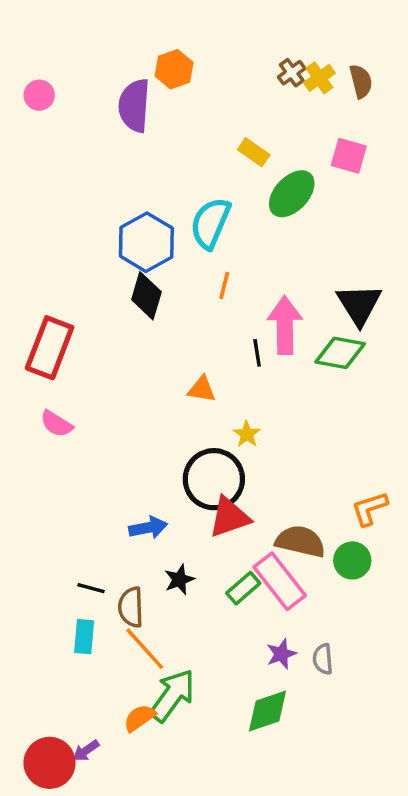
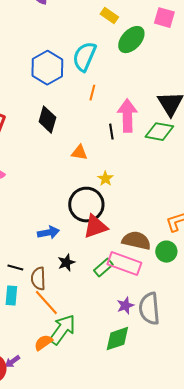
black diamond: (146, 296) -> (47, 120), moved
pink rectangle: (280, 581) -> (124, 264), turned -32
gray semicircle: (323, 659) -> (149, 309), size x1.8

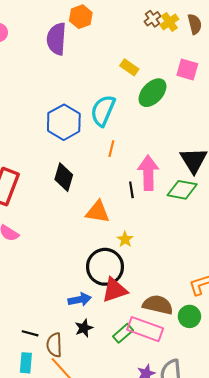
orange triangle: (79, 153) -> (98, 212), size x1.4
blue arrow: (48, 233) -> (80, 300), moved

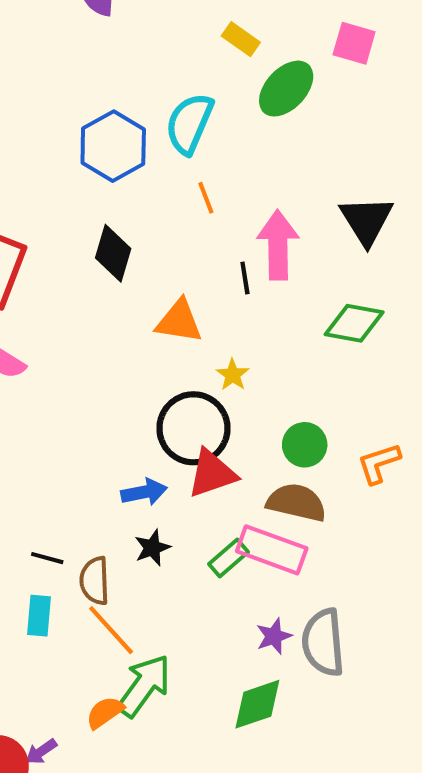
orange line: (111, 149) -> (206, 198), turned -35
green diamond: (182, 190) -> (354, 323), moved
green circle: (189, 316) -> (305, 445), moved

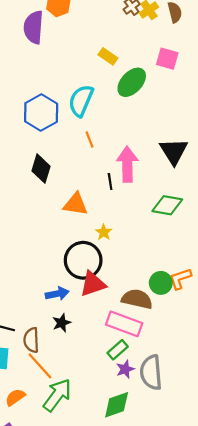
green circle: (305, 445) -> (161, 283), moved
green rectangle: (228, 558) -> (118, 350), moved
orange semicircle: (105, 712) -> (15, 397), moved

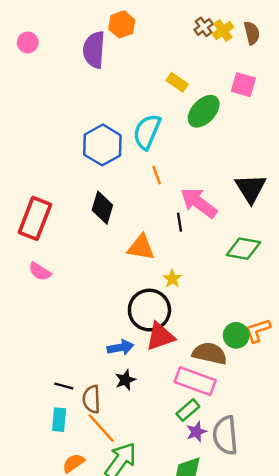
pink arrow: (127, 164) -> (199, 203), turned -52

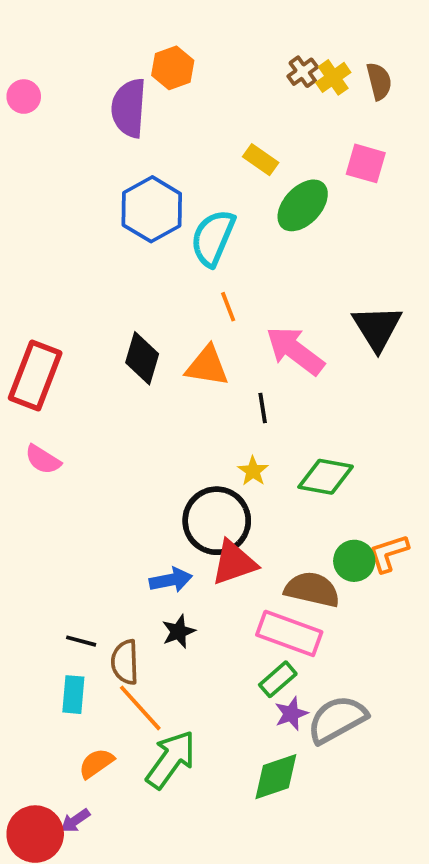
blue hexagon: (102, 145) -> (152, 209), moved
black line: (180, 222) -> (263, 408), moved
orange triangle: (141, 247) -> (207, 366), moved
green diamond: (243, 249) -> (326, 477), moved
gray semicircle: (225, 435) -> (337, 719), turned 66

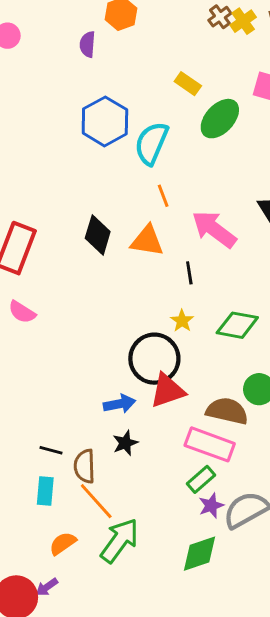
purple semicircle: (129, 108) -> (87, 44), size x0.6

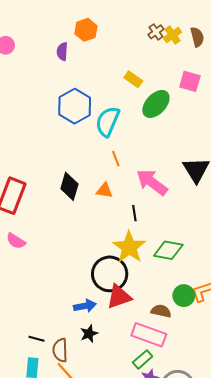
orange triangle: (147, 241) -> (104, 191), size x0.7
yellow star: (182, 321) -> (129, 247), size x2.0
brown semicircle: (227, 411) -> (161, 311), size x0.7

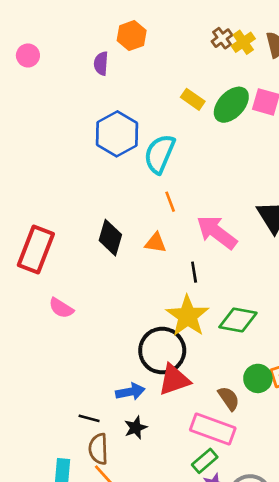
green ellipse: (156, 104) -> (231, 105), moved
pink semicircle: (16, 241) -> (61, 308), moved
brown semicircle: (161, 311) -> (229, 398), turned 42
black line: (36, 339) -> (89, 418), moved

